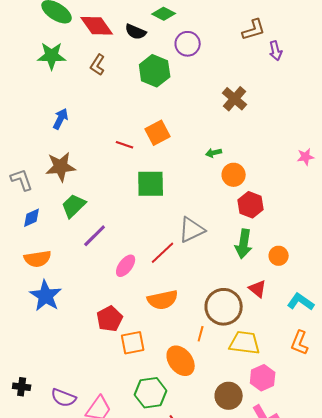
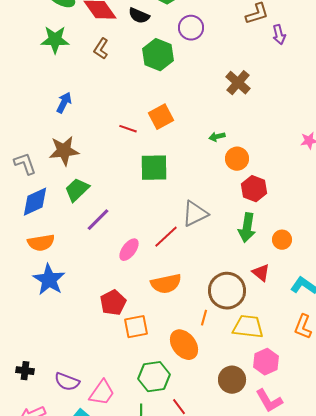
blue diamond: (32, 218) -> (35, 202), size x1.5

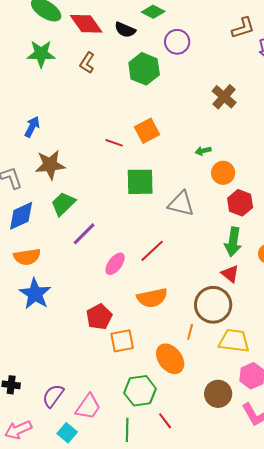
blue arrow: (64, 103) -> (32, 127), moved
gray triangle: (195, 214) -> (181, 204), moved, turned 40
red triangle: (261, 273) -> (230, 274), moved
purple semicircle: (67, 382) -> (53, 396), turned 105

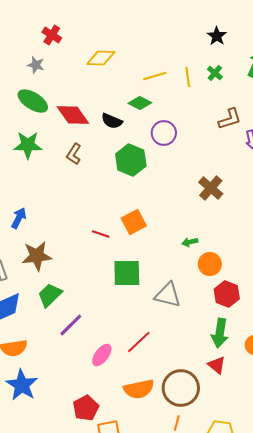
brown circle: (213, 305) -> (181, 388), moved

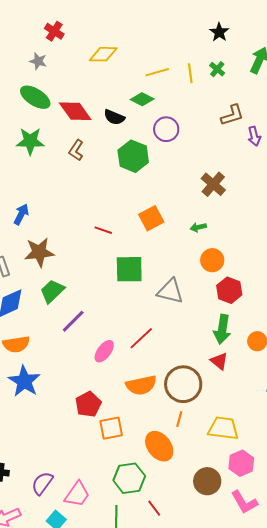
orange square: (134, 222) -> (151, 218), moved
green arrow: (190, 242) -> (198, 227), moved

